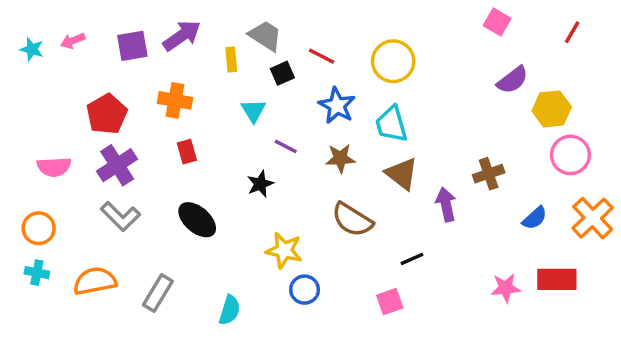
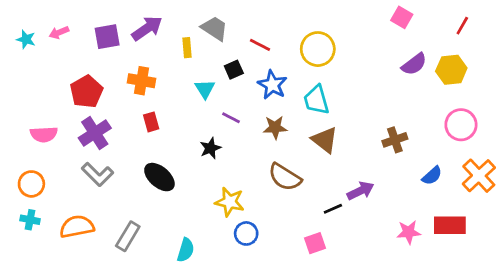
black square: (282, 73) -> (234, 70), moved
yellow hexagon: (552, 109) -> (451, 70), moved
purple arrow: (446, 204) -> (360, 191), moved, turned 76

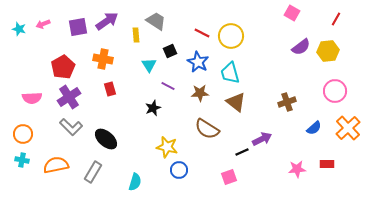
red line: (260, 45) -> (202, 33), moved
black ellipse: (159, 177) -> (106, 139), moved
red rectangle: (450, 225) -> (327, 164), size x0.6

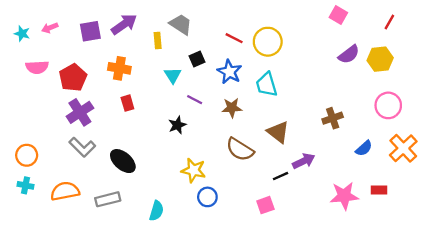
pink semicircle: (32, 98) -> (37, 67), moved
brown triangle: (236, 102) -> (278, 132), moved
pink star: (297, 169) -> (344, 196), size x1.4
gray rectangle: (93, 172) -> (108, 199), turned 45

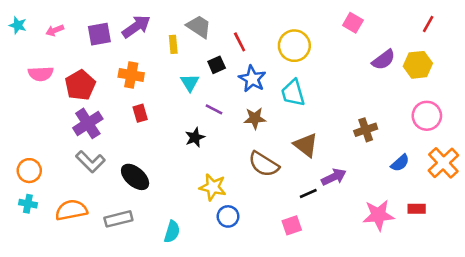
pink square: (338, 15) -> (353, 23), moved
cyan star: (22, 34) -> (18, 25), moved
red line: (234, 38) -> (240, 42), moved, turned 36

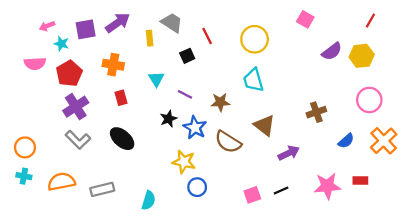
cyan star: (18, 25) -> (61, 44), moved
blue star: (252, 79) -> (195, 128), moved
cyan triangle: (190, 83) -> (156, 79), moved
black ellipse: (135, 177) -> (122, 139), moved
black line: (308, 193) -> (281, 190), moved

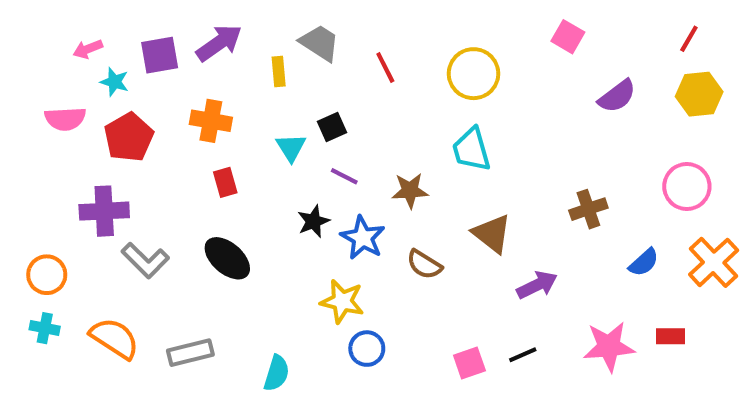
black square: (187, 56) -> (332, 127), moved
yellow hexagon: (362, 56) -> (699, 94), moved
purple cross: (76, 107) -> (104, 211), moved, turned 30
brown semicircle: (228, 142) -> (424, 264), size x0.7
orange semicircle: (61, 182) -> (114, 338), turned 44

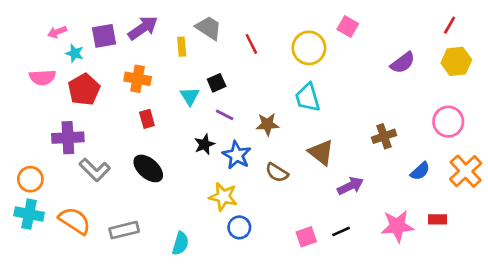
pink square: (568, 37) -> (348, 27), moved
cyan cross: (45, 328) -> (29, 214), size x1.5

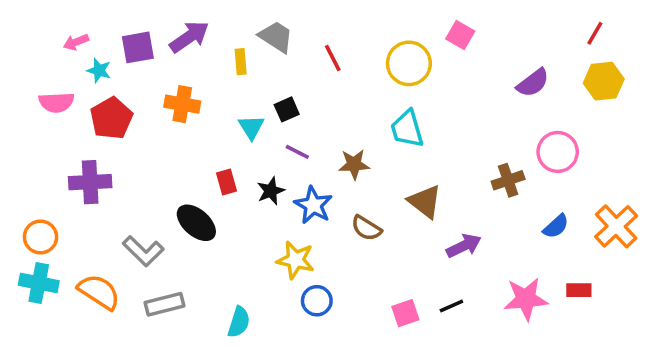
red rectangle: (147, 119) -> (226, 182), moved
pink circle: (448, 122) -> (558, 152), moved
gray L-shape: (95, 170) -> (143, 251), moved

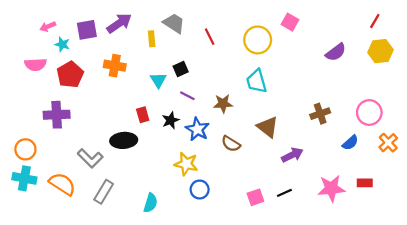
pink circle: (558, 152) -> (369, 112), moved
black ellipse: (196, 223) -> (124, 140), turned -45
orange cross: (616, 226) -> (388, 143), size x0.7
gray rectangle: (164, 304) -> (104, 192), turned -45

